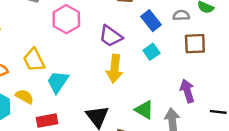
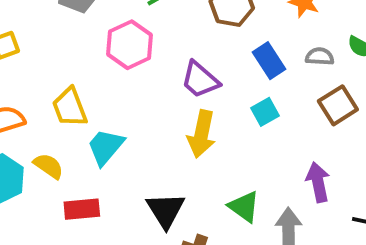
brown square: (195, 44) -> (338, 105), turned -35

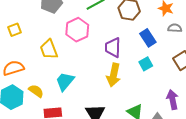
gray semicircle: (320, 56) -> (175, 28), moved
purple trapezoid: (200, 80) -> (113, 48), turned 50
yellow trapezoid: (70, 107) -> (49, 49), moved

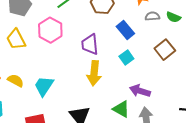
yellow trapezoid: (49, 49) -> (16, 39), moved
yellow semicircle: (36, 91) -> (16, 81), moved
purple arrow: (172, 100) -> (140, 91), moved, turned -54

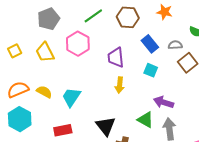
gray semicircle: (152, 16) -> (175, 45), moved
cyan square: (126, 58) -> (151, 70), turned -32
yellow arrow: (94, 73) -> (120, 85), size x0.7

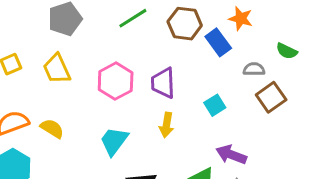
pink hexagon: (78, 44) -> (116, 81), moved
blue rectangle: (150, 44) -> (218, 42), moved
cyan square: (151, 70) -> (215, 105), turned 32
cyan trapezoid: (71, 97) -> (114, 141), moved

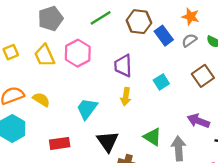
orange star: (241, 19) -> (191, 17), moved
gray semicircle: (254, 69) -> (189, 40), moved, turned -35
pink hexagon: (116, 81) -> (78, 53), moved
purple arrow: (231, 155) -> (198, 121), moved

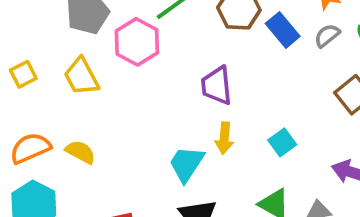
pink hexagon: (78, 53) -> (137, 42), moved
cyan square: (161, 82) -> (282, 142), moved
cyan trapezoid: (87, 109) -> (187, 164), moved

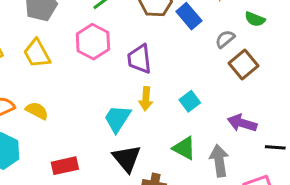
gray semicircle: (327, 36) -> (225, 39), moved
pink hexagon: (137, 42) -> (93, 42), moved

